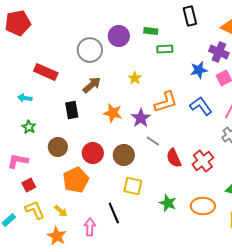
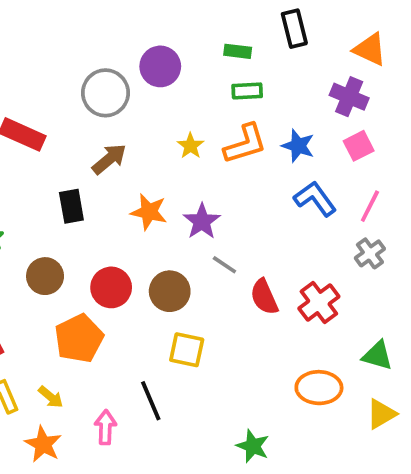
green rectangle: (151, 31) -> (238, 51), moved
blue star: (199, 70) -> (298, 146), moved, turned 30
orange L-shape: (166, 102) -> (245, 144), moved
green star: (168, 203) -> (253, 446), moved

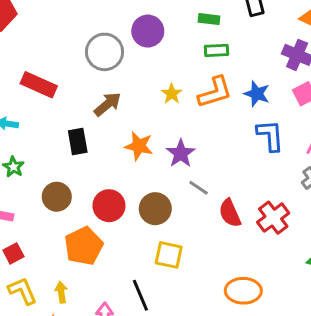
blue L-shape: (315, 199) -> (270, 136), turned 32
orange ellipse: (319, 388) -> (243, 291), moved
yellow arrow: (51, 397) -> (61, 292), turned -138

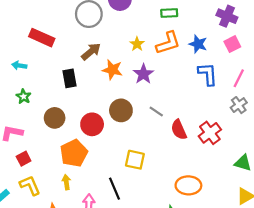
orange star: (139, 146) -> (112, 70), moved
purple star: (181, 153) -> (143, 74), moved
brown circle: (155, 209) -> (121, 110), moved
yellow arrow: (61, 292) -> (66, 182), moved

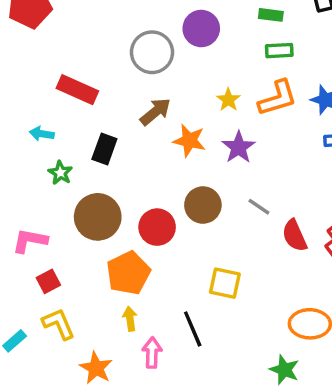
black rectangle: (70, 78) -> (104, 149), moved, turned 30
green star: (24, 96) -> (60, 173), moved
brown circle: (55, 118) -> (98, 217), size x1.4
yellow arrow: (66, 182) -> (130, 319), moved

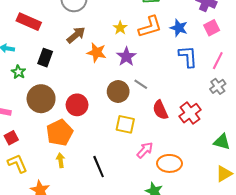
brown circle: (203, 205) -> (118, 91), moved
gray line: (259, 207) -> (141, 84), moved
yellow square: (225, 283) -> (125, 124), moved
pink arrow: (152, 353) -> (145, 150), moved, turned 42

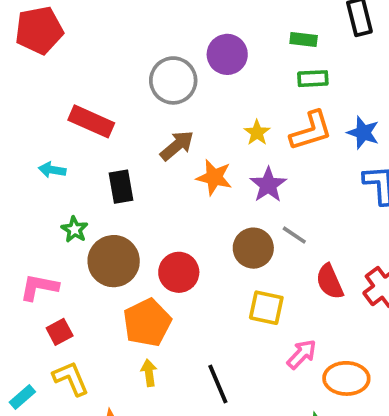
black rectangle: (45, 58) -> (121, 187), turned -30
green star: (18, 72) -> (74, 229), moved

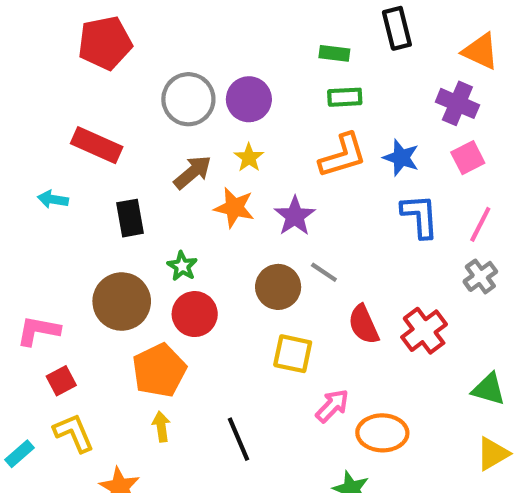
red pentagon: (39, 30) -> (105, 43), moved
purple circle: (227, 54) -> (249, 99), moved
yellow star: (257, 133) -> (249, 158), moved
green star: (74, 229) -> (182, 266), moved

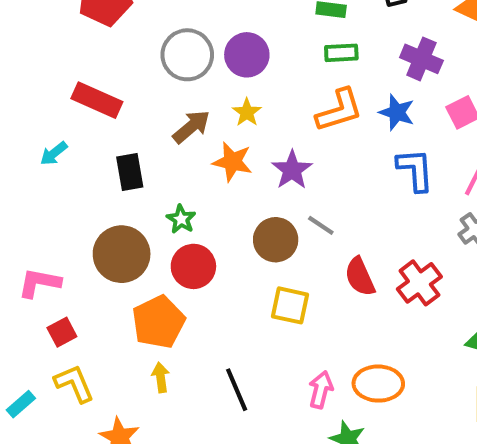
purple cross: (457, 103) -> (421, 59), moved
cyan arrow: (53, 199) -> (54, 153), turned -48
pink arrow: (332, 406) -> (321, 390), moved, turned -30

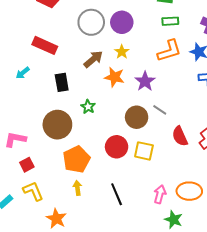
red circle: (193, 266) -> (117, 147), moved

